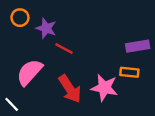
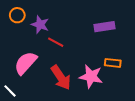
purple rectangle: (138, 46) -> (104, 27), moved

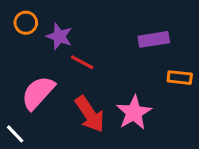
orange rectangle: (113, 63) -> (180, 78), moved
pink star: (91, 76) -> (134, 113), turned 30

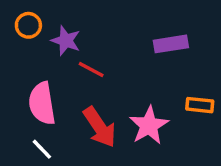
orange rectangle: (180, 78) -> (200, 105), moved
pink semicircle: (38, 93) -> (42, 103), turned -51
white line: (15, 134) -> (42, 149), moved

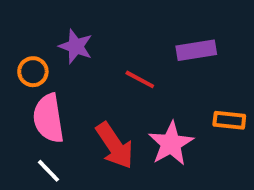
orange circle: (28, 25) -> (33, 72), moved
red line: (91, 69) -> (140, 79), moved

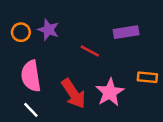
orange circle: (33, 72) -> (21, 32), moved

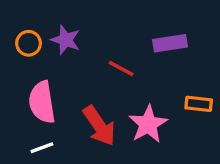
white line: (31, 110) -> (42, 148), turned -66

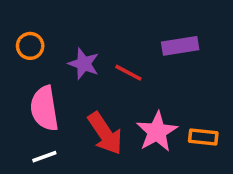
purple star: (66, 40) -> (84, 64), moved
orange rectangle: (199, 104) -> (203, 137), moved

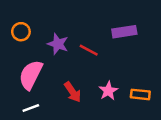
pink semicircle: (44, 108) -> (31, 75), turned 36
pink star: (157, 132) -> (108, 91), size x0.7
red arrow: (105, 133) -> (73, 92), size x0.7

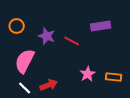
red arrow: (73, 92) -> (49, 85), moved, turned -78
white line: (31, 108) -> (25, 88), turned 64

